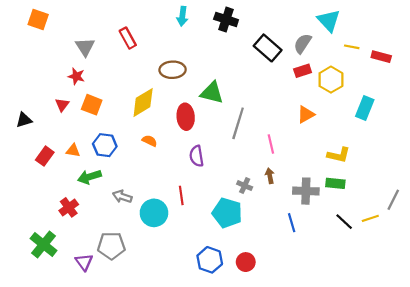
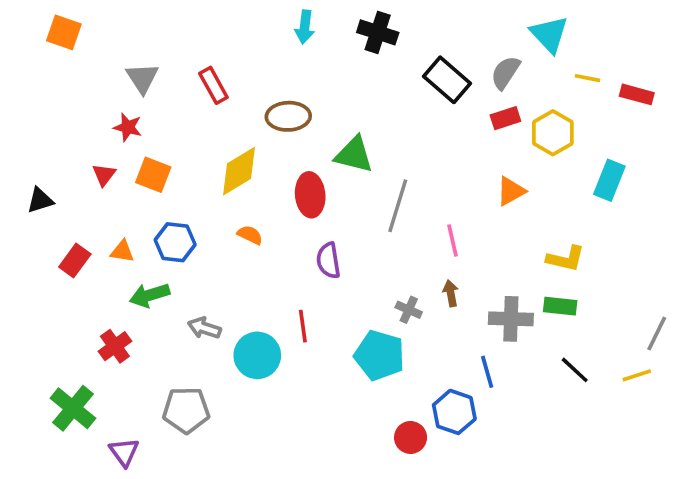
red rectangle: (128, 38) -> (213, 85), moved
yellow line: (370, 218) -> (637, 375), moved
blue hexagon: (210, 260) -> (454, 412), moved
purple triangle: (84, 262) -> (124, 452), moved

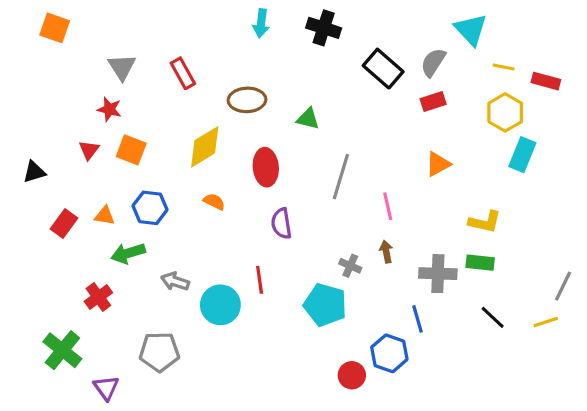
yellow hexagon: (553, 133) -> (505, 112), moved
green triangle: (354, 155) -> (308, 119), moved, size x0.7

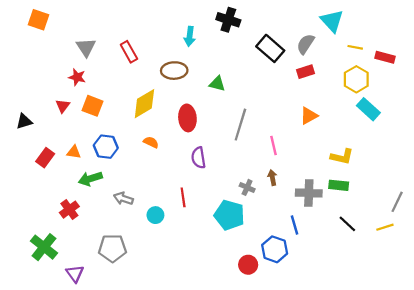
cyan arrow: (261, 23) -> (190, 36), moved
cyan rectangle: (522, 155) -> (368, 109), turned -70
cyan circle: (220, 305) -> (155, 215), size x0.6

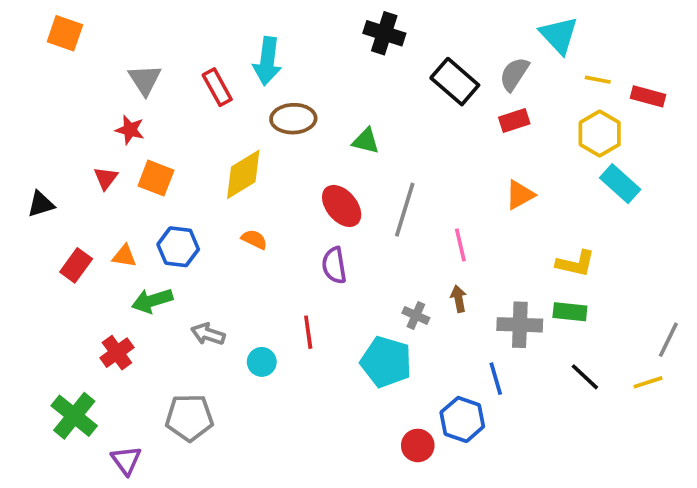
cyan arrow: (190, 36) -> (267, 61), moved, size x1.4
red ellipse: (187, 118) -> (342, 206), moved, turned -35

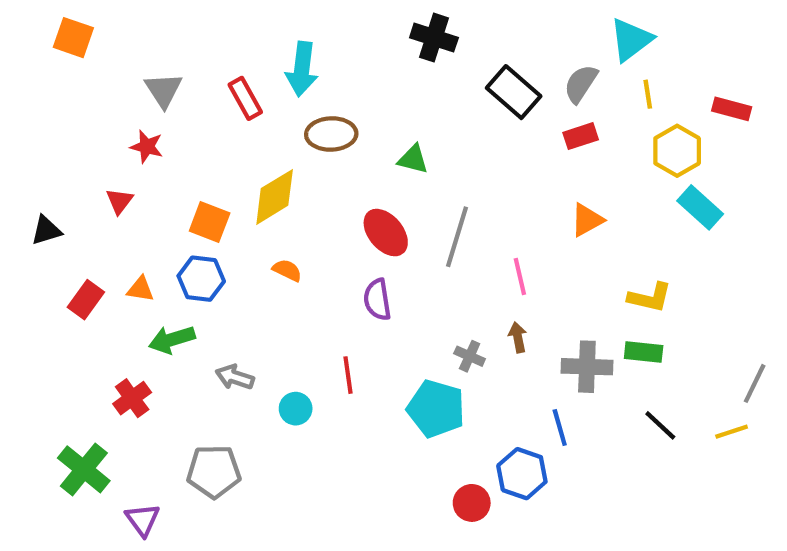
cyan triangle: (559, 35) -> (631, 40), turned 36
yellow line: (598, 80) -> (648, 94), moved, turned 70
orange square: (156, 178) -> (210, 222), moved

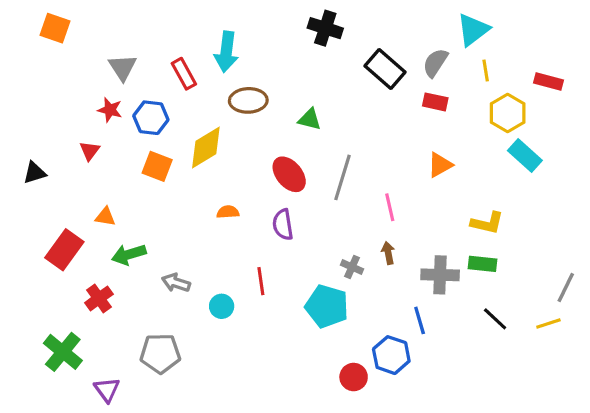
red rectangle: (581, 136) -> (435, 102), turned 30
orange semicircle: (287, 270) -> (228, 212), moved, turned -30
blue hexagon: (201, 279) -> (151, 118), moved
red rectangle: (86, 300) -> (64, 250), moved, size x1.4

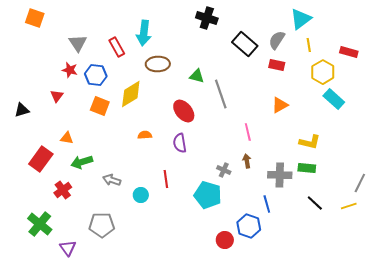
gray line: (343, 177) -> (221, 94), moved, turned -36

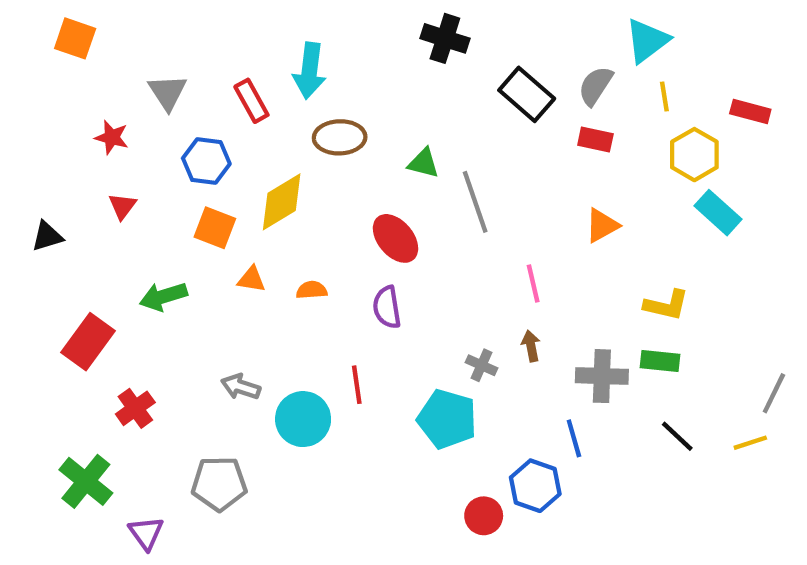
red star: (70, 70) -> (112, 137), moved
orange triangle: (67, 138) -> (251, 279), moved
green arrow: (82, 162) -> (163, 296), moved
cyan circle: (141, 195) -> (303, 419), size x1.6

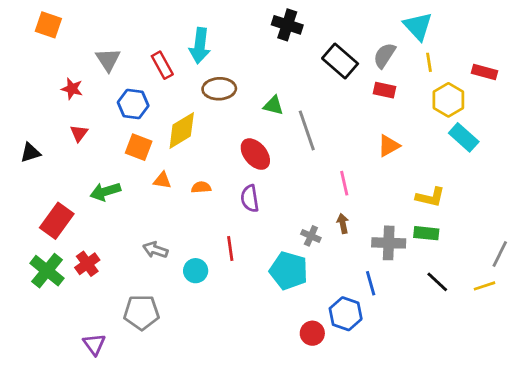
cyan triangle: (647, 41) -> (418, 26), turned -36
cyan circle: (303, 419) -> (196, 271), size x0.7
green cross: (86, 481) -> (47, 271), moved

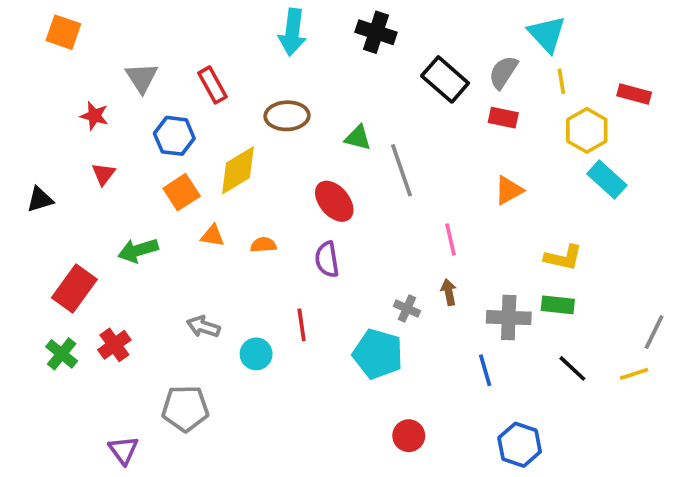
cyan arrow: (200, 46) -> (292, 32), moved
orange square: (139, 147) -> (182, 192), turned 36
green cross: (47, 271) -> (62, 354), size x0.7
blue hexagon: (346, 314) -> (520, 445), moved

